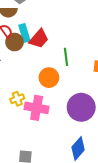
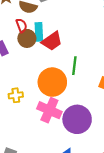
orange circle: (49, 78) -> (52, 82), size x1.4
pink cross: (37, 108) -> (49, 110), moved

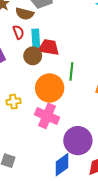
brown circle: (27, 38) -> (33, 56), moved
red trapezoid: (52, 41) -> (49, 47), turned -135
purple circle: (77, 119) -> (78, 141), moved

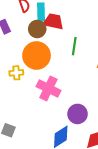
orange circle: (50, 88) -> (37, 56), moved
purple circle: (78, 141) -> (78, 114), size x0.7

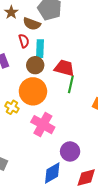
red trapezoid: (53, 21) -> (64, 68), moved
yellow cross: (16, 73) -> (12, 107), turned 32

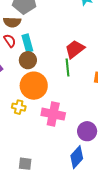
red trapezoid: (64, 68) -> (75, 49), moved, turned -35

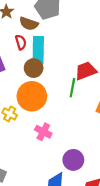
cyan rectangle: (27, 43) -> (38, 50), size x1.4
pink cross: (53, 114) -> (43, 132), size x0.7

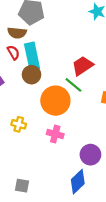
green line: (72, 88) -> (73, 85), turned -48
orange circle: (32, 96) -> (55, 101), moved

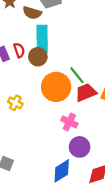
red semicircle: (13, 53) -> (19, 50), moved
red trapezoid: (83, 66) -> (86, 92), moved
pink cross: (55, 134) -> (69, 122), moved

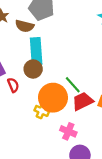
red semicircle: (19, 50) -> (13, 85), moved
yellow cross: (15, 103) -> (42, 111), moved

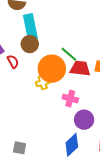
red trapezoid: (83, 101) -> (80, 68), turned 40
yellow cross: (42, 111) -> (43, 82), turned -32

